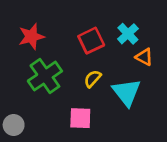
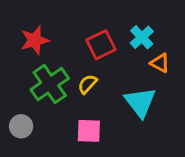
yellow semicircle: (93, 79) -> (87, 84), moved
gray circle: (14, 125) -> (21, 126), moved

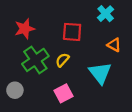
cyan cross: (142, 37) -> (106, 14), moved
red square: (101, 45) -> (72, 32), turned 30
pink square: (89, 131) -> (63, 93), turned -30

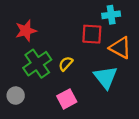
cyan cross: (106, 14) -> (111, 15), turned 35
red square: (72, 32) -> (92, 34), moved
orange triangle: (114, 45) -> (120, 48), size x1.5

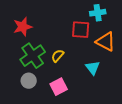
cyan triangle: (105, 77) -> (93, 68), size x0.7
gray circle: (16, 96) -> (29, 81), moved

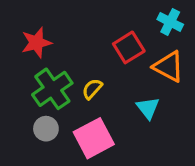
cyan cross: (98, 13) -> (170, 22), moved, turned 35
red square: (81, 30) -> (129, 47), turned -36
pink square: (59, 87) -> (94, 138), size x1.4

